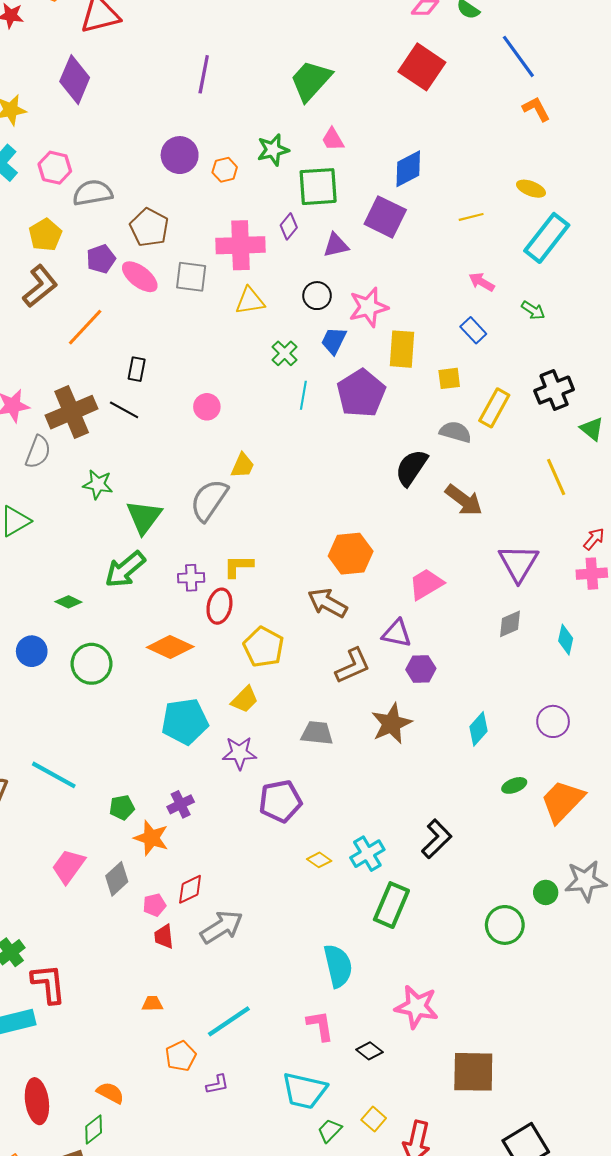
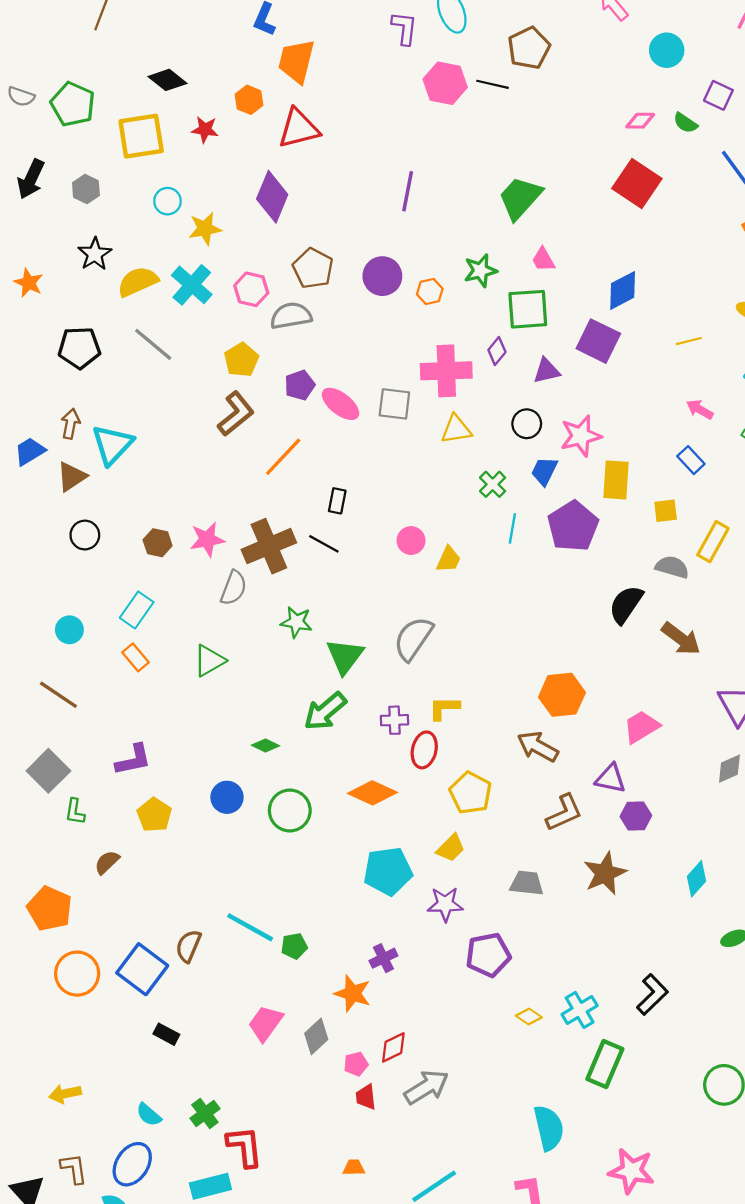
brown pentagon: (149, 227) -> (313, 268), moved
yellow trapezoid: (243, 466) -> (448, 559), moved
green pentagon: (122, 807) -> (294, 946), moved

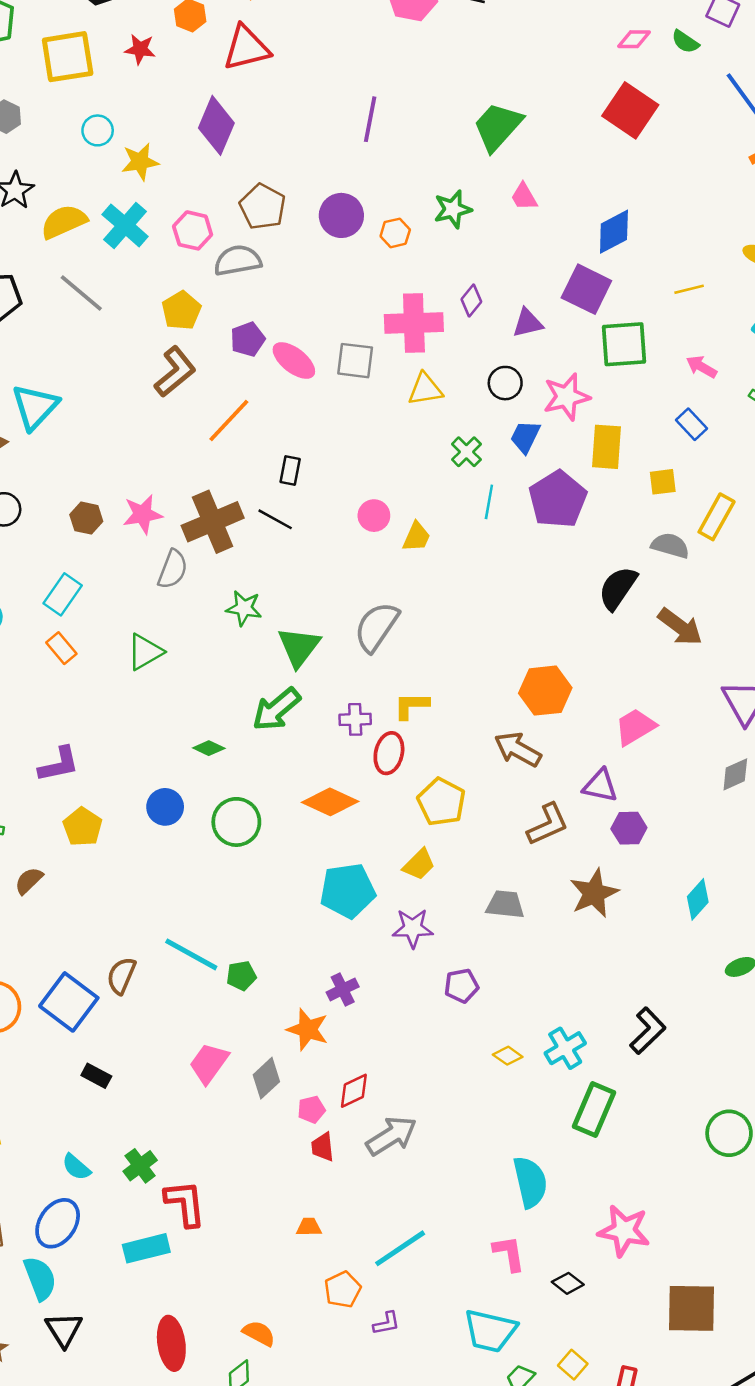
green square: (528, 309) -> (624, 344), moved
purple pentagon: (488, 955) -> (461, 986), size x0.7

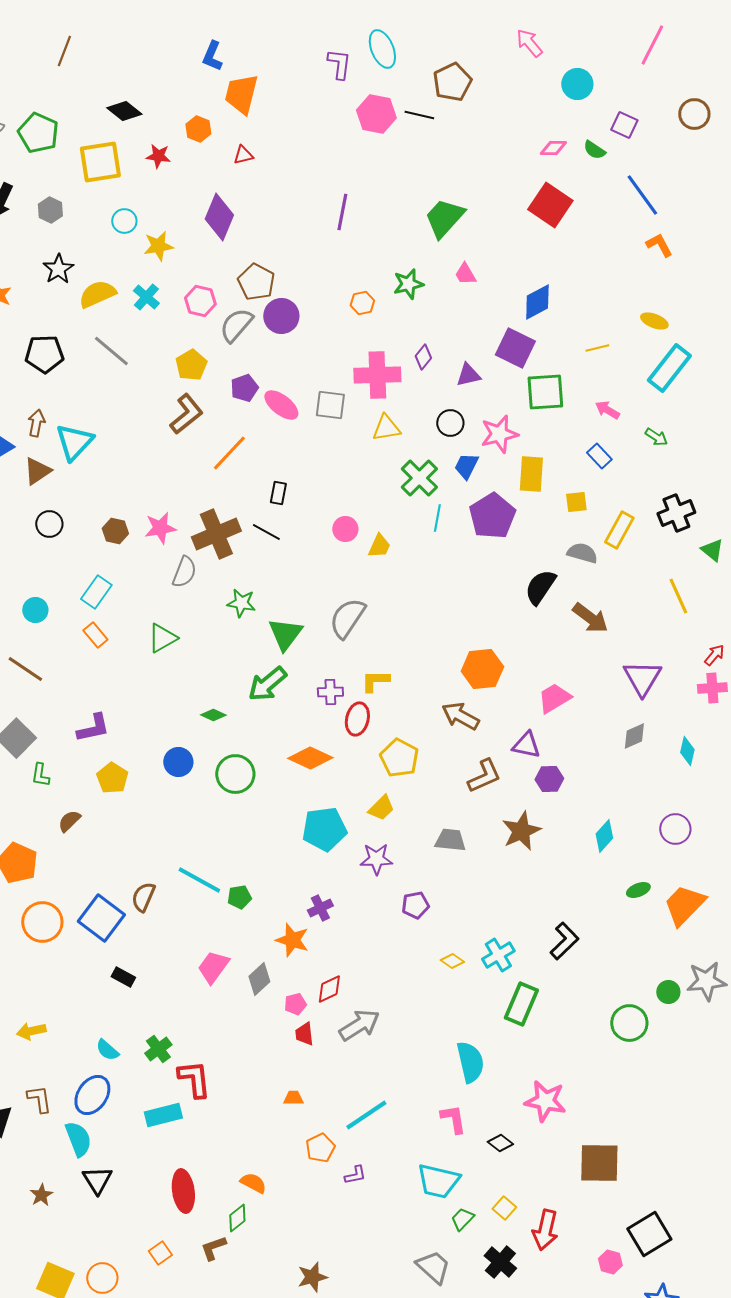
red triangle: (246, 48) -> (243, 155), size x0.5
purple circle: (341, 215) -> (281, 316), moved
cyan cross: (125, 225) -> (146, 297), size x0.7
gray semicircle: (238, 260) -> (236, 325), turned -39
green cross: (466, 452) -> (419, 478), size x1.5

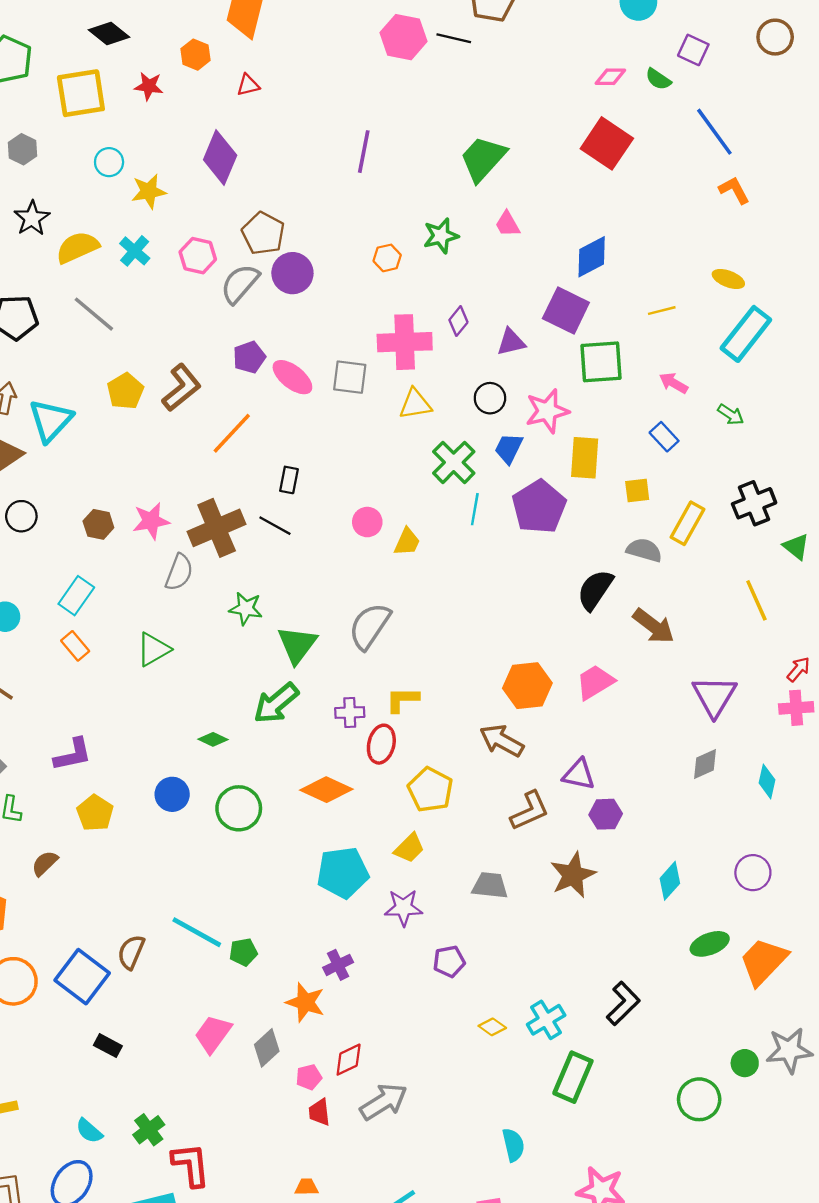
yellow pentagon: (191, 365) -> (125, 391), moved
pink trapezoid: (554, 698) -> (595, 682), moved
green ellipse: (638, 890) -> (710, 944), size x1.4
cyan semicircle: (470, 1062) -> (513, 1145), size x0.7

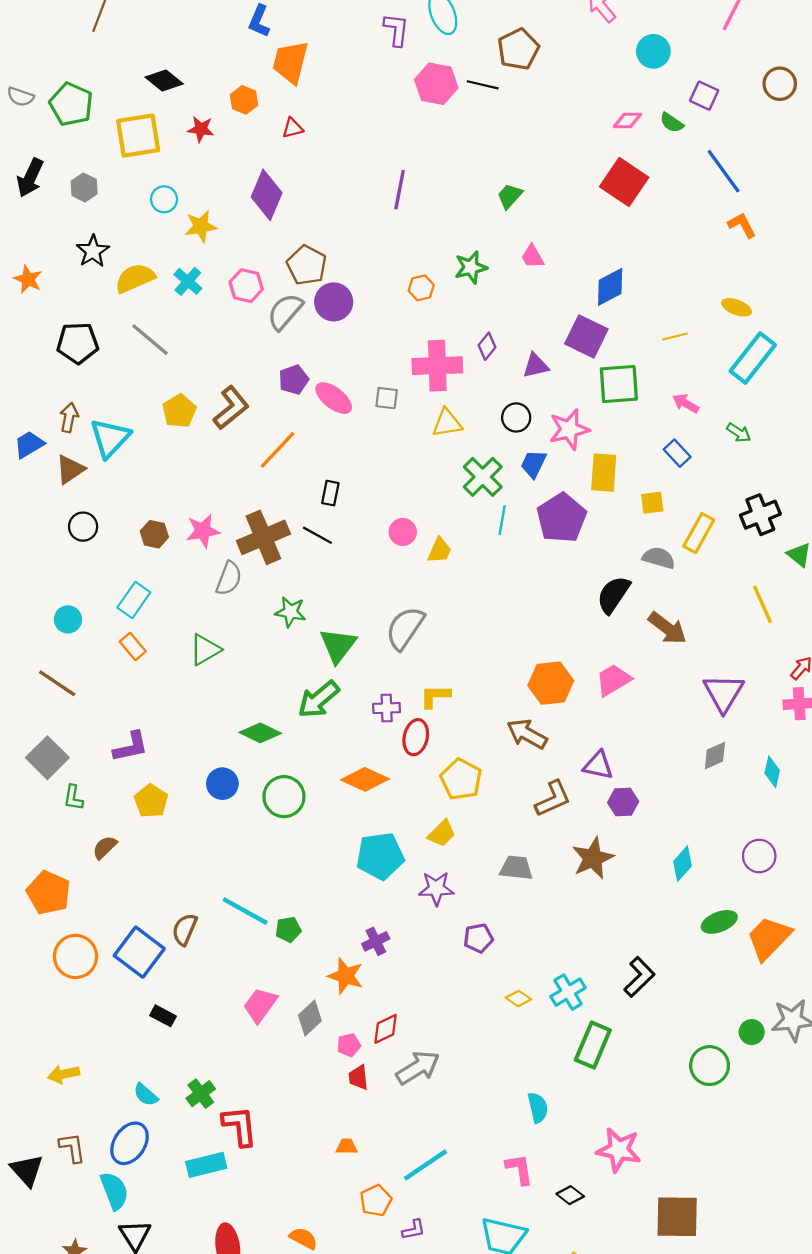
green trapezoid: (483, 159) -> (510, 196), size x0.6
gray square: (350, 377) -> (387, 398), size x0.7
green diamond: (213, 739) -> (260, 733), size x1.5

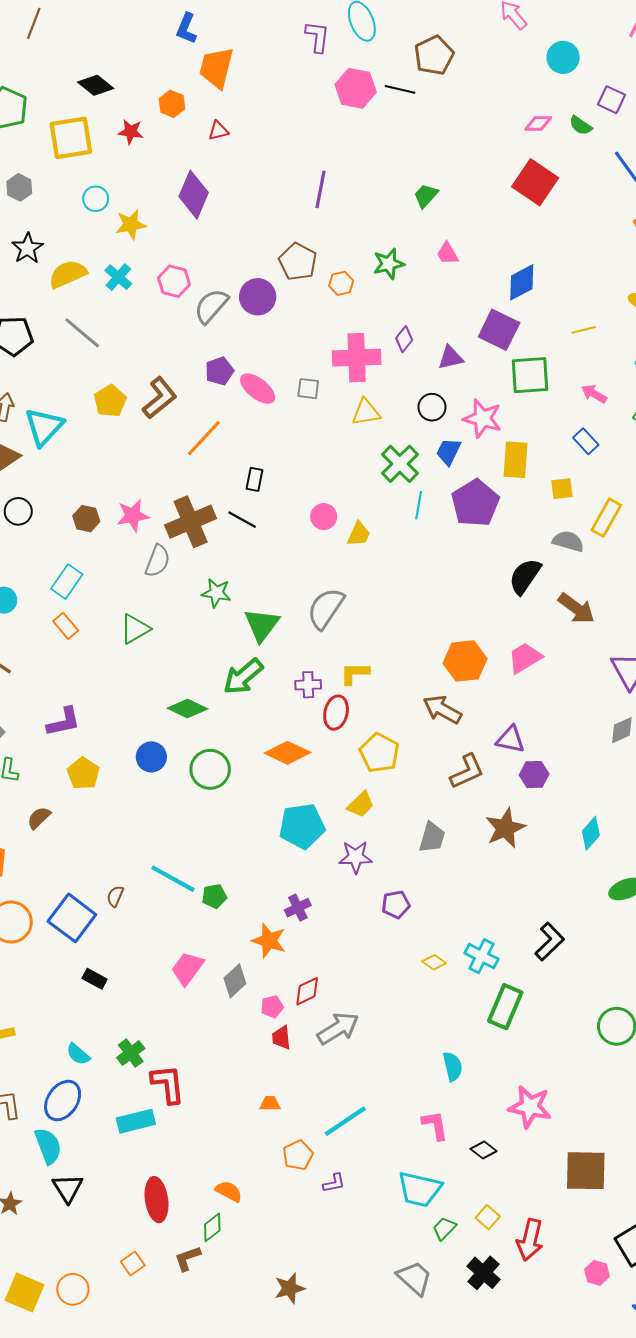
brown pentagon: (307, 265) -> (298, 262), moved
pink star: (569, 429) -> (483, 419), turned 30
gray trapezoid: (516, 868) -> (432, 837), turned 100
brown semicircle: (185, 929) -> (115, 896), size x0.7
cyan cross: (568, 992) -> (482, 956), turned -32

